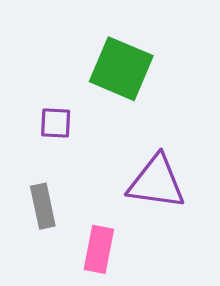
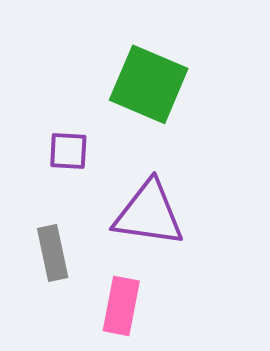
purple triangle: (156, 182) -> (149, 214), moved

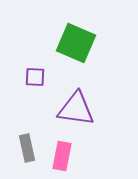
gray rectangle: (53, 253) -> (27, 148), moved

